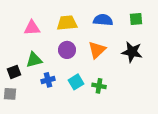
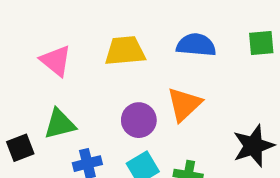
pink triangle: (32, 28) -> (56, 61), turned 42
purple circle: (67, 50) -> (139, 120), moved
black star: (132, 52) -> (253, 146), moved, turned -30

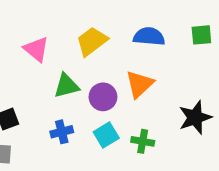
yellow trapezoid: (125, 51) -> (92, 41), turned -32
green triangle: (60, 124) -> (66, 86), moved

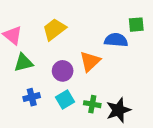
blue semicircle: (149, 37) -> (116, 40), moved
green triangle: (66, 86) -> (23, 63), moved
black star: (195, 118) -> (118, 110), moved

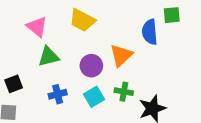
yellow trapezoid: (54, 29) -> (82, 20), turned -115
blue semicircle: (116, 40) -> (150, 32), turned -100
green cross: (92, 104) -> (124, 92), moved

